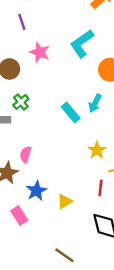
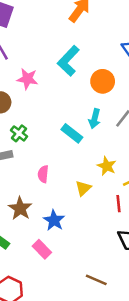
pink semicircle: (26, 154) -> (43, 174), moved
yellow triangle: (65, 201) -> (83, 188), moved

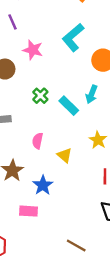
green cross: (19, 133) -> (40, 96), moved
yellow triangle: (83, 188) -> (64, 155), moved, turned -42
pink rectangle: (42, 249) -> (28, 211), turned -48

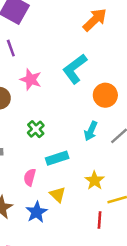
cyan rectangle: (69, 106) -> (57, 158), moved, turned -66
blue star: (43, 185) -> (37, 212), moved

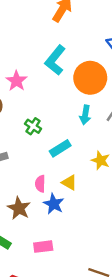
pink star: (31, 79) -> (16, 81), turned 30
orange circle: (105, 95) -> (90, 78), size x1.4
pink semicircle: (30, 177) -> (40, 184), moved

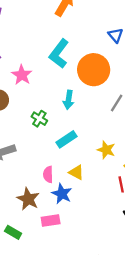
cyan arrow: (85, 115) -> (69, 100), moved
pink rectangle: (43, 247) -> (51, 220), moved

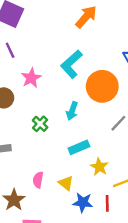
cyan rectangle: (66, 139) -> (79, 147), moved
blue star: (62, 194) -> (83, 202), moved, turned -30

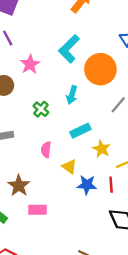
pink semicircle: (38, 180) -> (46, 150), moved

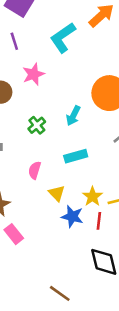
cyan L-shape: (69, 49) -> (63, 38), moved
yellow star: (101, 149) -> (92, 196), moved
pink rectangle: (38, 210) -> (14, 234), turned 42

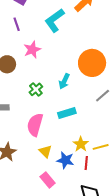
pink semicircle: (35, 170) -> (35, 125), size x1.6
yellow triangle: (57, 193) -> (45, 151), moved
pink rectangle: (14, 234) -> (48, 180), moved

